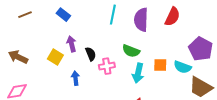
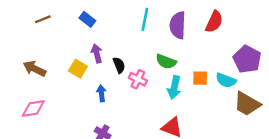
pink cross: (107, 66) -> (138, 79), turned 35

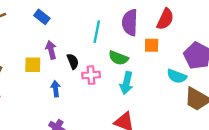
cyan line: (145, 19) -> (97, 32), moved
yellow square: (78, 69) -> (33, 65), turned -30
orange square: (200, 78) -> (152, 45), moved
pink cross: (138, 79) -> (91, 75), turned -30

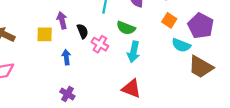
orange square: (152, 45) -> (169, 20), moved, turned 32
pink cross: (91, 75) -> (100, 44), turned 35

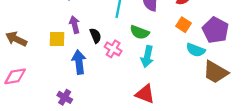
blue arrow: (66, 57) -> (79, 62), size x1.5
purple cross: (67, 94) -> (65, 97), moved

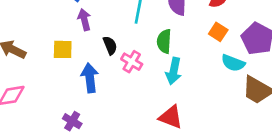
purple arrow: (75, 25) -> (84, 20), moved
green semicircle: (140, 32) -> (164, 41), turned 72

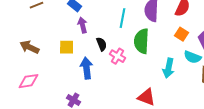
green semicircle: (164, 41) -> (142, 41), size x1.4
cyan arrow: (174, 71) -> (169, 68), moved

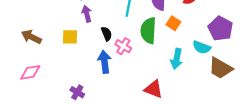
orange square: (182, 34) -> (173, 23), moved
blue arrow: (87, 68) -> (104, 62), moved

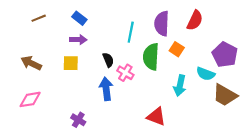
purple arrow: (87, 14) -> (78, 40), moved, turned 105

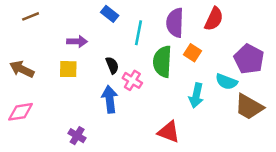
blue rectangle: (79, 18) -> (110, 14), moved

